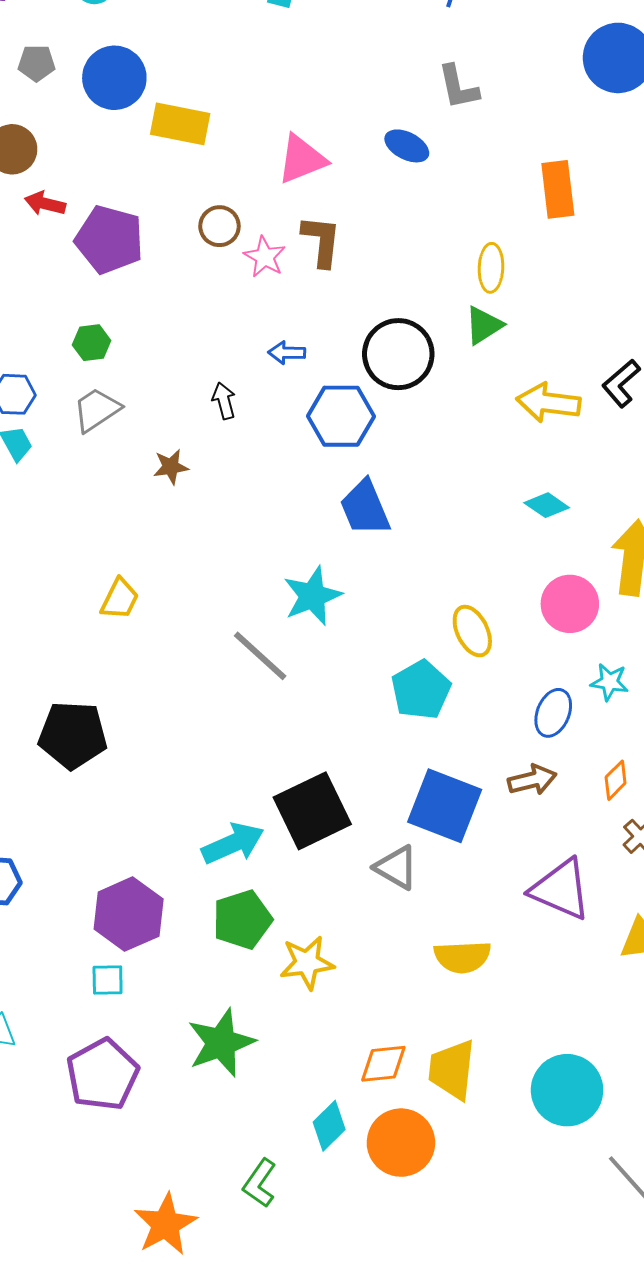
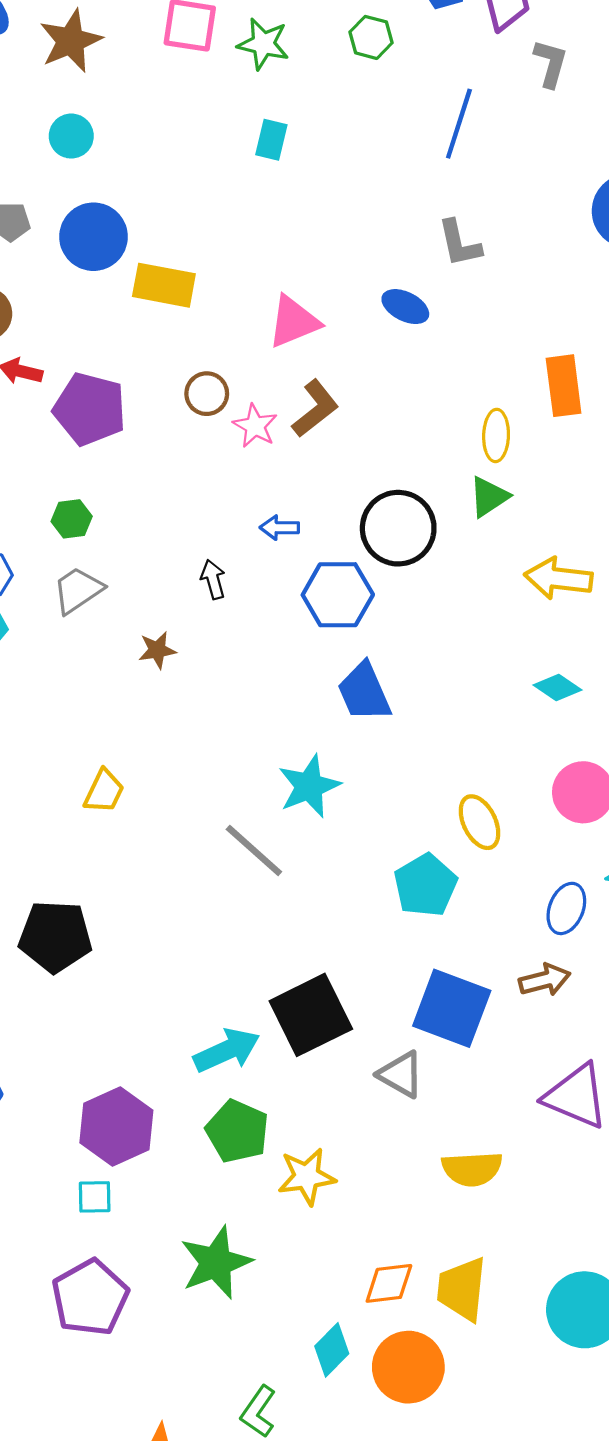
orange rectangle: (558, 189) -> (564, 386), moved
brown L-shape: (321, 241) -> (315, 409), turned 46
green pentagon: (242, 920) -> (237, 1131), turned -30

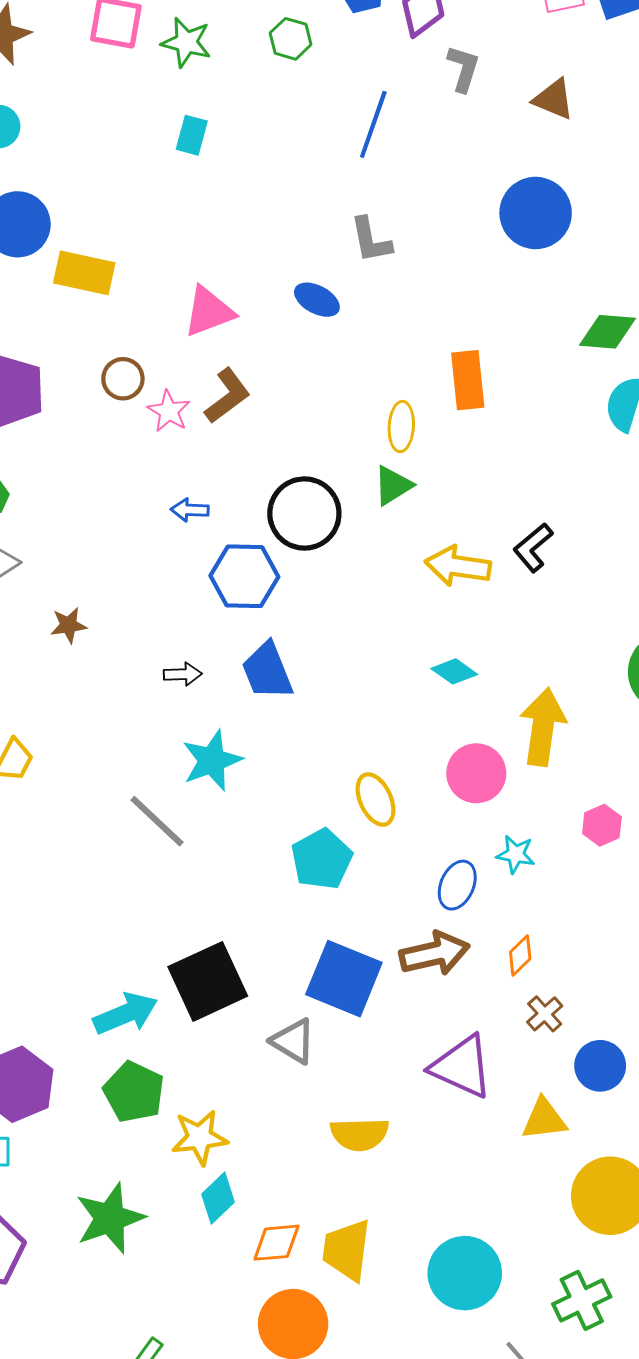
black arrow: (213, 579) -> (183, 674), moved, turned 102
brown arrow: (545, 980) -> (434, 954), size x1.4
cyan diamond: (332, 1350) -> (218, 1198), moved

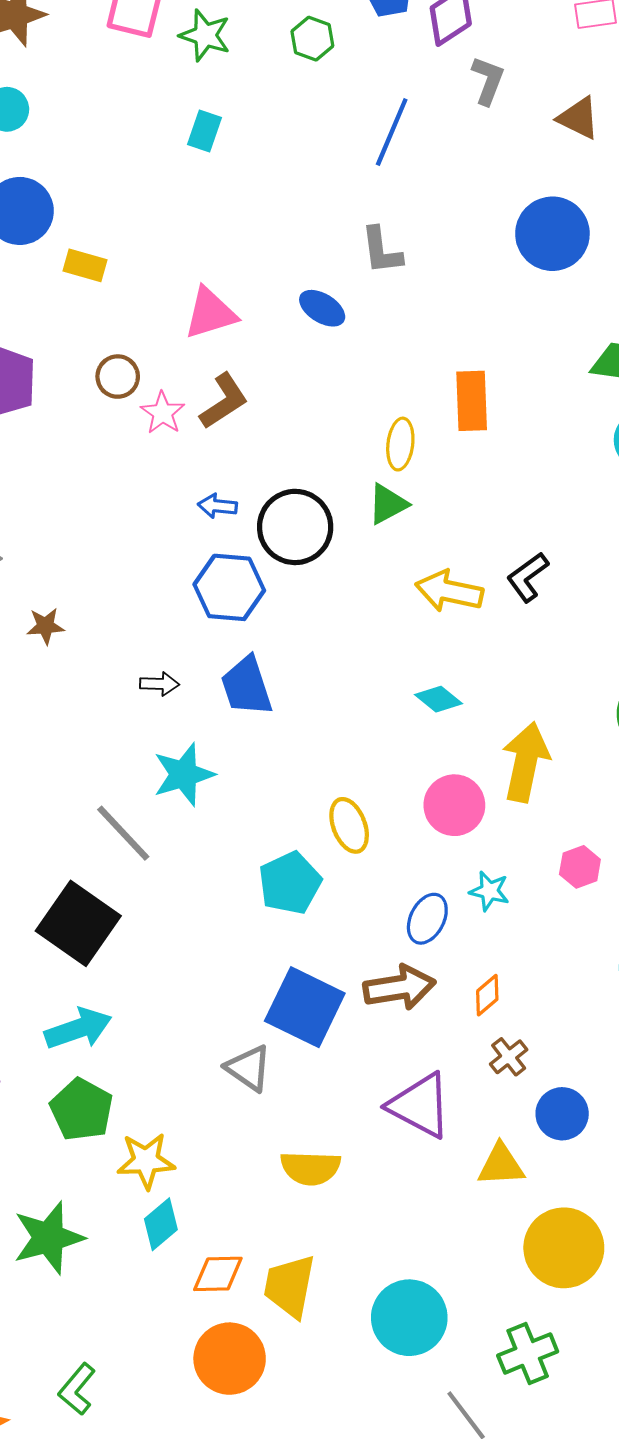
yellow rectangle: (84, 273) -> (85, 265), size x0.7
blue arrow: (190, 510) -> (217, 506), moved
black square: (208, 981) -> (78, 923), moved, turned -34

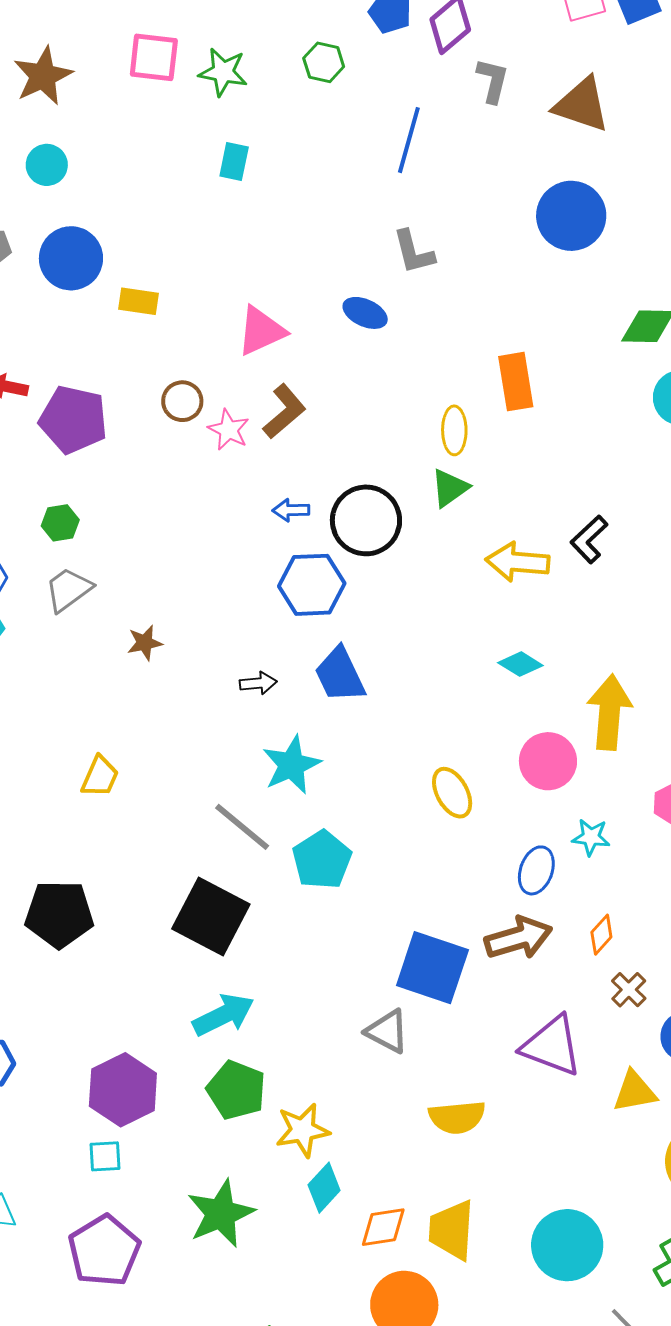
brown triangle: (579, 118) -> (582, 105), size x1.4
cyan pentagon: (290, 883) -> (322, 860), moved

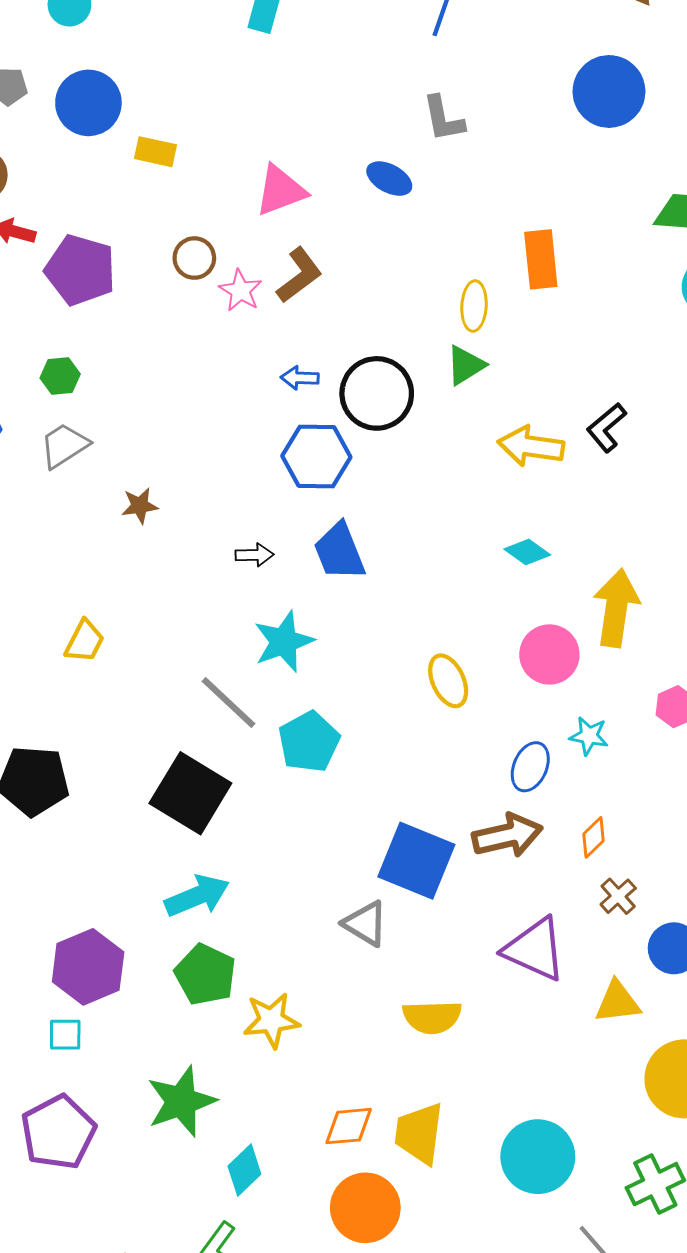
cyan diamond: (324, 1188) -> (244, 1170), moved

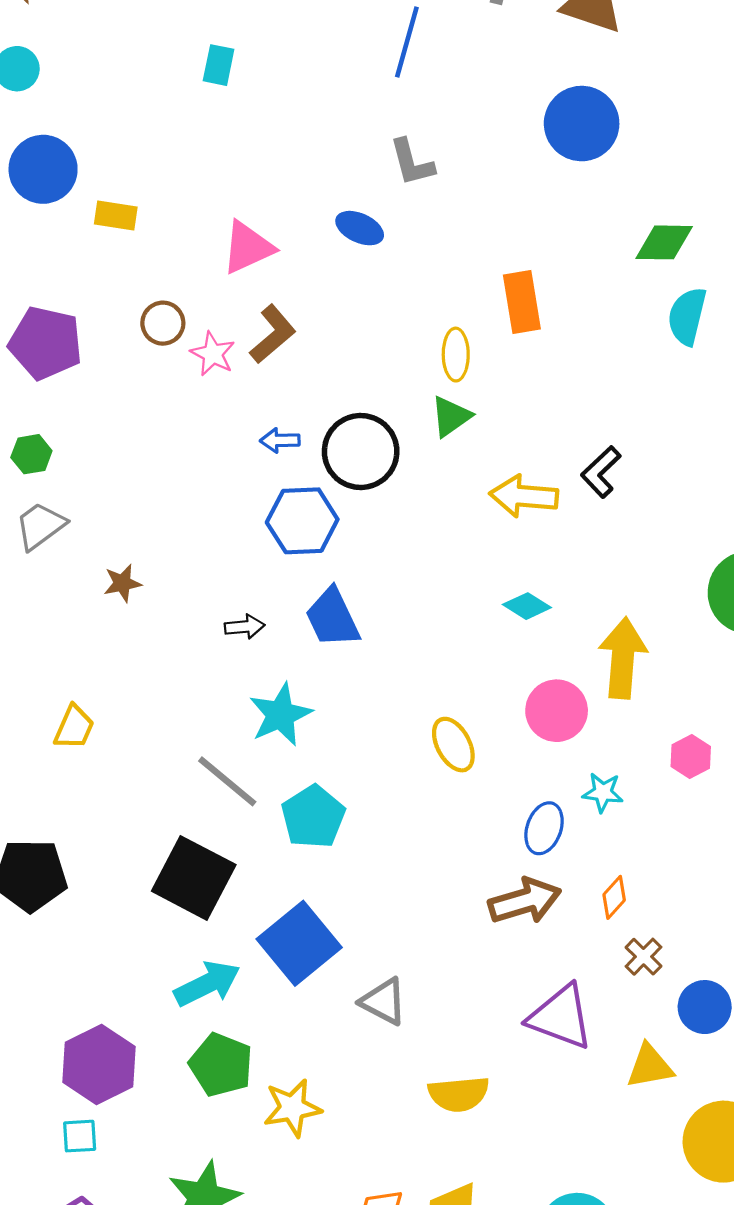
blue square: (416, 861) -> (299, 943), moved, turned 32

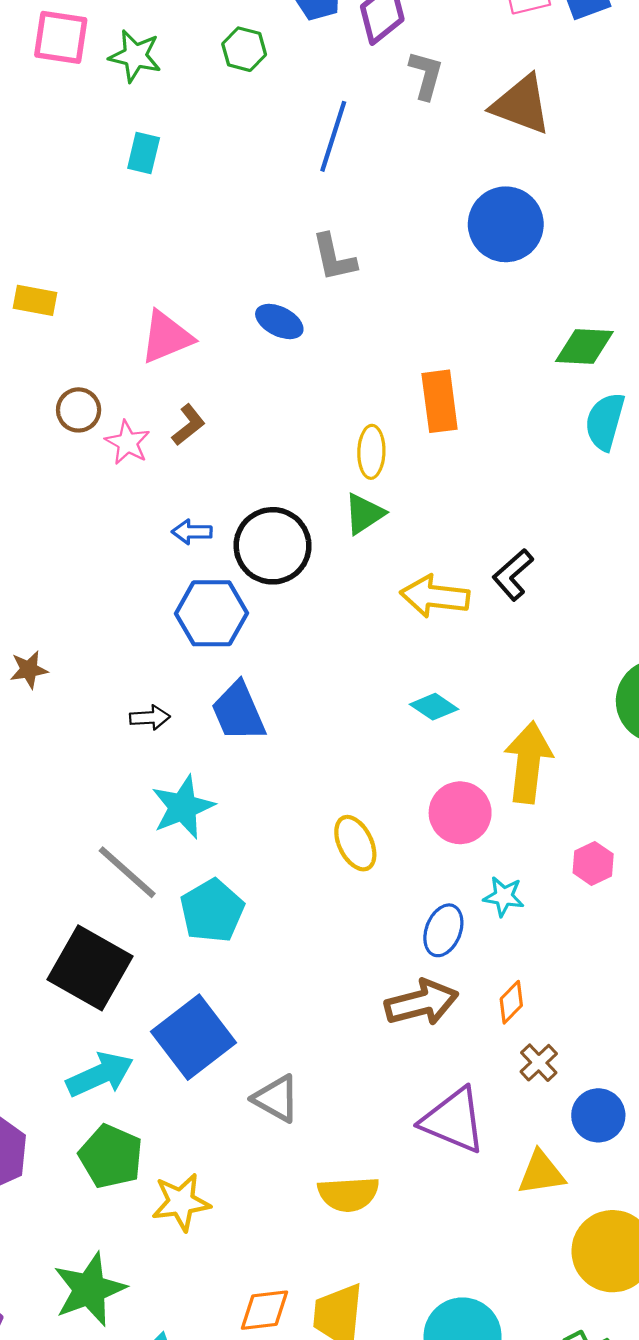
brown L-shape: (273, 334) -> (188, 425), size x0.7

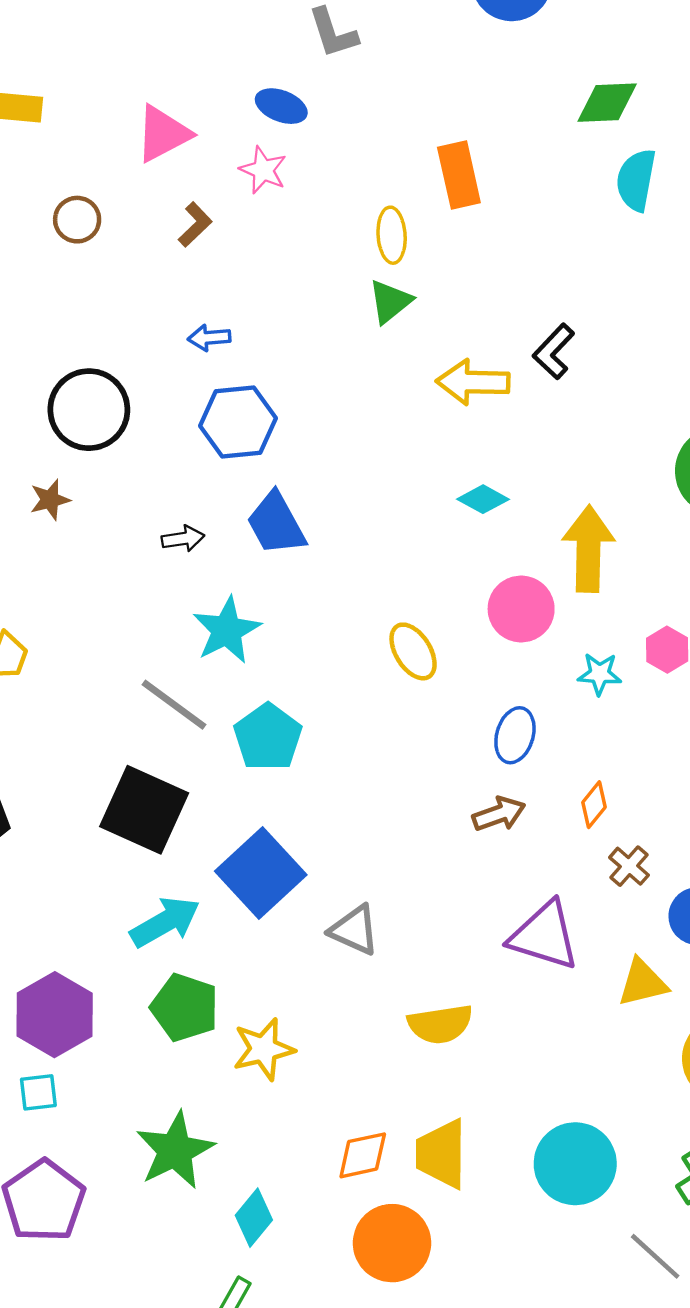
pink star: (128, 443) -> (263, 170), moved
black circle: (273, 546) -> (89, 410), moved
cyan star: (504, 896) -> (600, 674), moved
brown arrow: (422, 1003) -> (499, 814), size x0.7

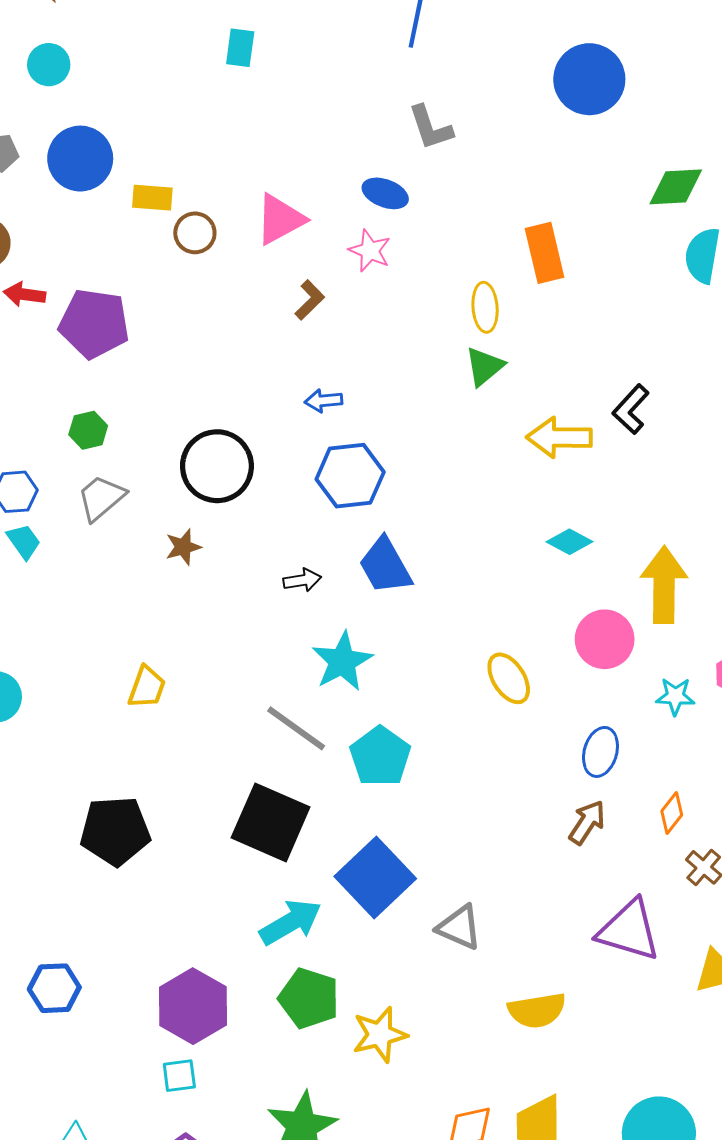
brown circle: (77, 220) -> (195, 233), moved
brown arrow: (499, 814) -> (587, 822), turned -36

